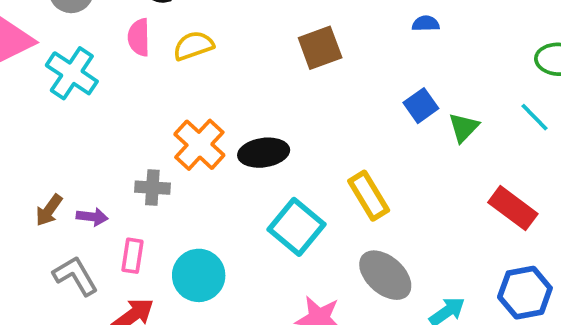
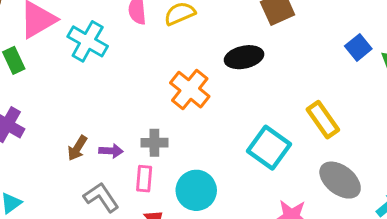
black ellipse: (264, 153) -> (244, 57), moved
gray cross: (152, 188) -> (154, 143), moved

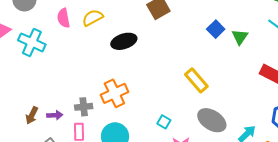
black ellipse: (244, 57) -> (124, 41), moved
orange cross: (190, 90) -> (114, 93), moved, turned 32
cyan square: (269, 148) -> (164, 122), moved, size x0.5

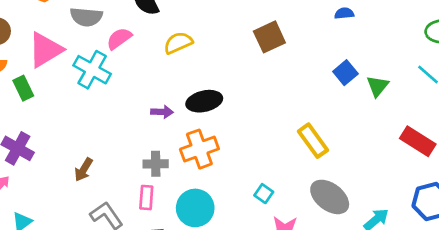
pink semicircle: (64, 18) -> (119, 39), moved, turned 60
black ellipse: (124, 41) -> (204, 101), moved
purple arrow: (55, 115) -> (162, 112), moved

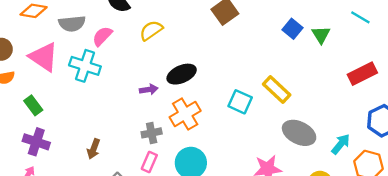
pink triangle: (45, 50) -> (44, 57), turned -44
green rectangle: (23, 88) -> (33, 105), moved
red rectangle: (418, 141) -> (362, 74), turned -48
cyan square: (264, 194) -> (240, 102), moved, size x1.5
pink rectangle: (146, 198) -> (149, 162), turned 30

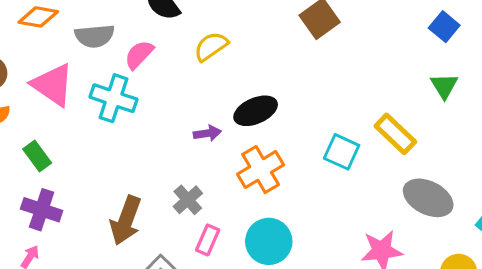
blue square: (293, 29) -> (444, 27), moved
green triangle: (321, 35) -> (444, 86), moved
gray cross: (152, 133) -> (188, 200), moved, turned -30
brown arrow: (94, 149) -> (126, 220), size x1.6

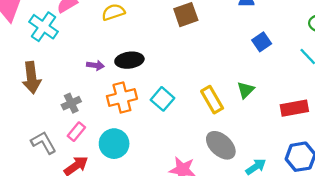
green triangle: (444, 86) -> (246, 90), moved
cyan square: (342, 152) -> (163, 99), moved
brown arrow: (126, 220) -> (32, 78), moved, turned -44

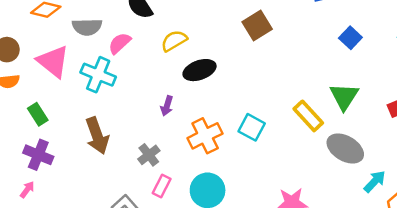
black ellipse: (129, 60) -> (200, 70), moved
purple arrow: (95, 65) -> (167, 106), turned 112
green triangle: (246, 90) -> (344, 96), size x1.4
gray ellipse: (221, 145) -> (345, 148), moved

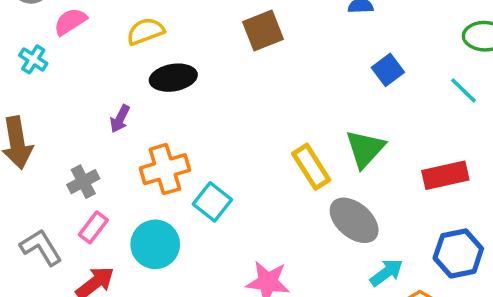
cyan cross: (98, 75) -> (33, 59), size x0.6
cyan square: (252, 127) -> (212, 202), moved

